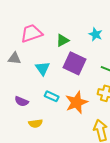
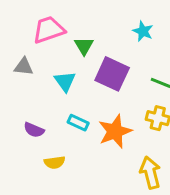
green triangle: (63, 40) -> (84, 46), moved, turned -32

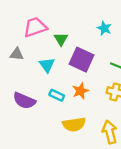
purple semicircle: (34, 130) -> (24, 101), size x1.5
orange star: (115, 131) -> (80, 91), moved, size x0.7
yellow semicircle: (55, 162) -> (74, 124), moved, size x1.5

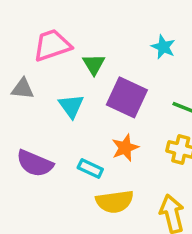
cyan rectangle: (57, 95) -> (90, 169), moved

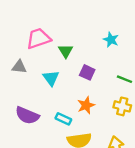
purple square: (127, 97) -> (87, 72), size x0.6

